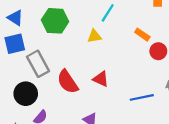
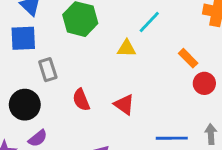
gray rectangle: (38, 64) -> (48, 70), size x0.7
red semicircle: (68, 82) -> (81, 100), size x0.7

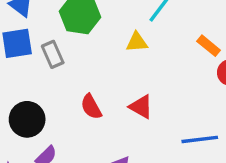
gray rectangle: (48, 70) -> (53, 54), moved

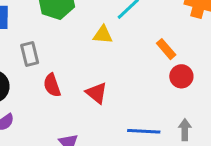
gray rectangle: (53, 54) -> (30, 54), moved

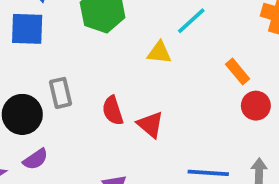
gray rectangle: (30, 54) -> (61, 93), moved
red semicircle: (52, 85) -> (113, 111), moved

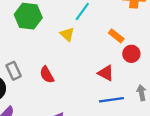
yellow triangle: (159, 53) -> (67, 34), turned 49
red triangle: (150, 125) -> (106, 73), moved

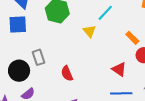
red semicircle: (47, 75) -> (67, 73), moved

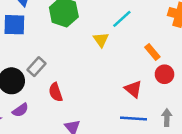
gray rectangle: (39, 57) -> (37, 67), turned 56
red semicircle: (67, 73) -> (56, 92), moved

